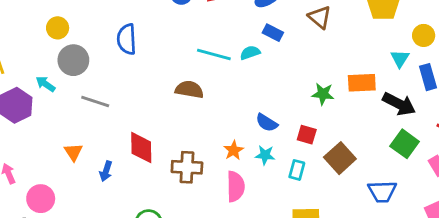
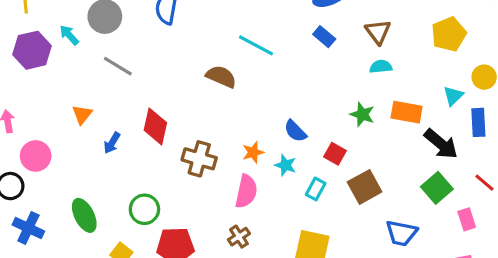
cyan semicircle: (250, 53) -> (381, 67), moved

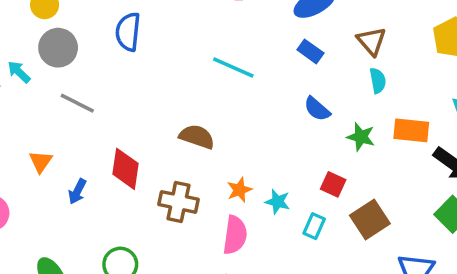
cyan semicircle: (381, 67) -> (378, 81), turned 90
brown semicircle: (221, 77) -> (197, 137), moved
blue semicircle: (295, 131) -> (317, 109), moved

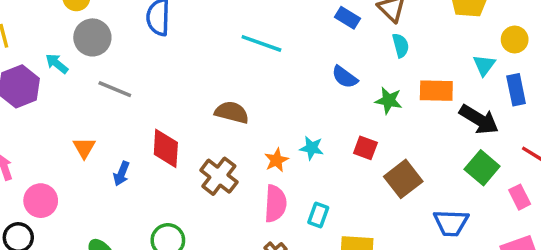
blue rectangle: (310, 51) -> (348, 18), moved
brown cross: (178, 202) -> (219, 176), turned 30
cyan star: (278, 202) -> (312, 148), moved
cyan rectangle: (314, 226) -> (318, 215), moved

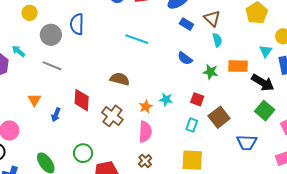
gray circle: (92, 37) -> (51, 35), moved
cyan rectangle: (318, 215) -> (192, 125), moved

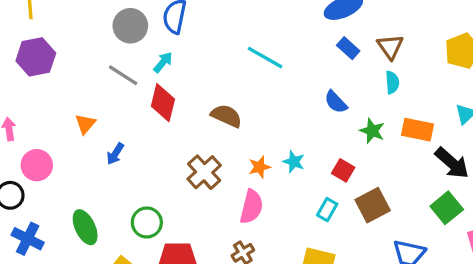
cyan arrow: (18, 51) -> (163, 62), moved, turned 80
red diamond: (82, 100) -> (163, 103), moved

